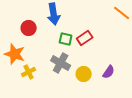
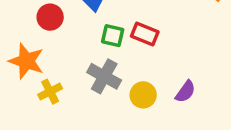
red rectangle: (85, 38) -> (145, 34), turned 56

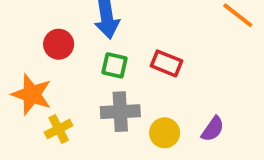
green square: (113, 36) -> (114, 65), moved
gray cross: (104, 76) -> (120, 112), turned -32

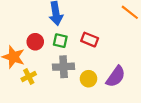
red circle: (59, 44) -> (35, 42), moved
purple semicircle: (213, 129) -> (116, 77), size x1.5

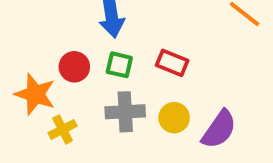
yellow circle: (89, 79) -> (174, 118), moved

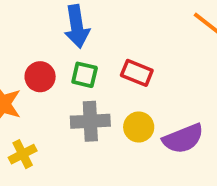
yellow cross: (63, 129) -> (23, 154), moved
purple semicircle: (219, 129) -> (183, 139), turned 33

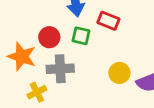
red rectangle: (137, 73) -> (108, 21), moved
gray cross: (90, 121) -> (60, 69), moved

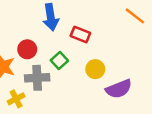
green square: (81, 36) -> (59, 60), moved, turned 35
yellow circle: (119, 73) -> (95, 69), moved

